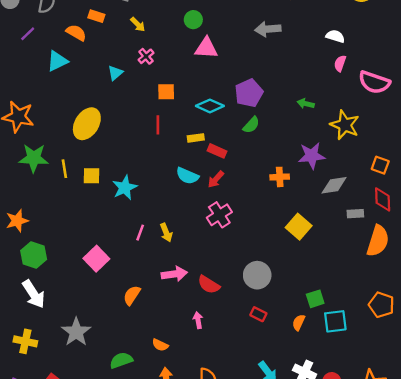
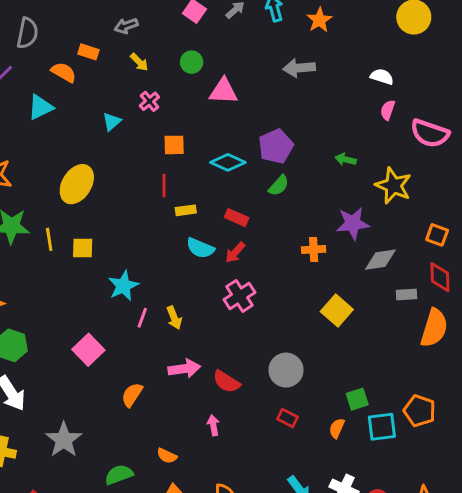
green circle: (193, 20) -> (192, 62), moved
yellow rectangle: (196, 138) -> (186, 210), moved
cyan star: (125, 188) -> (123, 286), moved
orange pentagon: (381, 305) -> (420, 411), moved

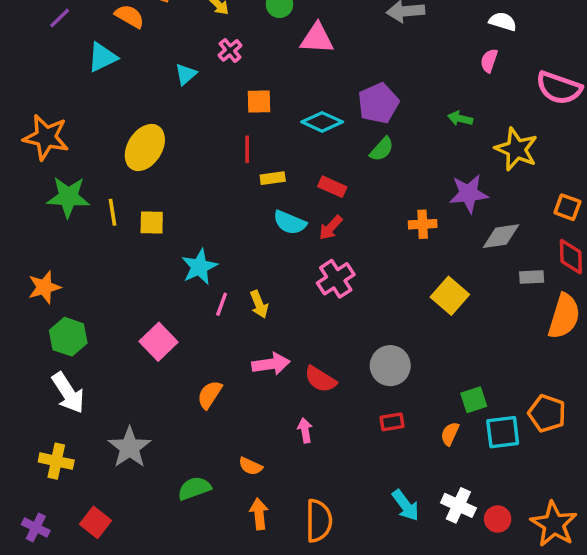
pink semicircle: (388, 110) -> (489, 61), moved
red rectangle: (287, 418) -> (392, 422), turned -36

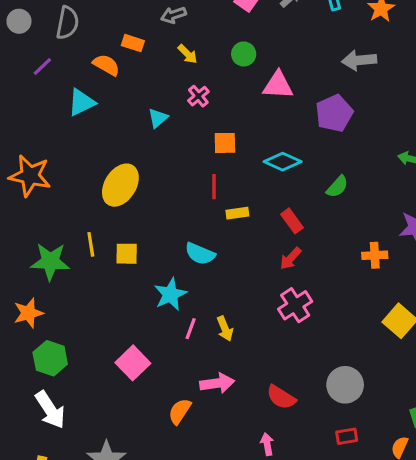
purple pentagon: (378, 103) -> (334, 113), moved
red rectangle: (332, 187) -> (292, 221), turned 30
green star: (68, 197) -> (50, 262), moved
cyan semicircle: (290, 222) -> (200, 254), moved
pink arrow: (271, 364) -> (217, 383), moved

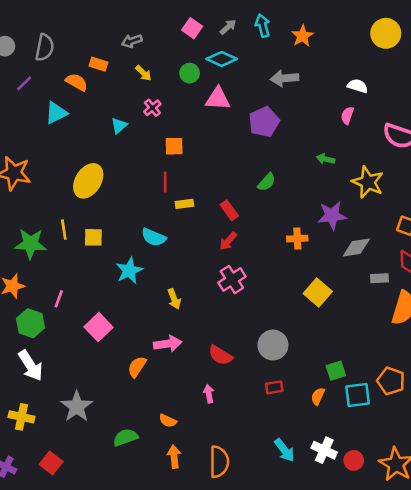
cyan diamond: (283, 162) -> (222, 59), moved
pink line: (191, 329) -> (59, 299), moved

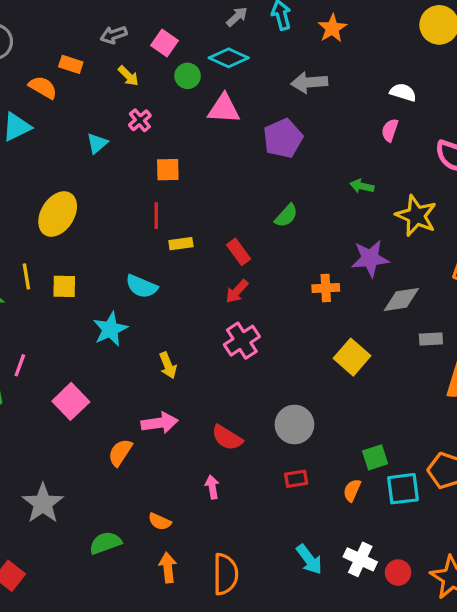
pink square: (192, 28) -> (165, 43), moved

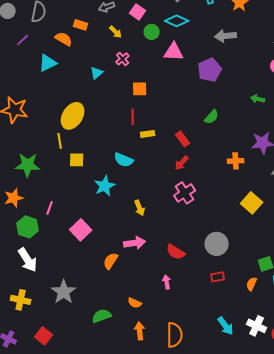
yellow line: (26, 276) -> (60, 141), moved

